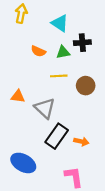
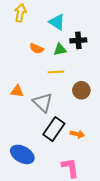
brown circle: (86, 86) -> (81, 90), moved

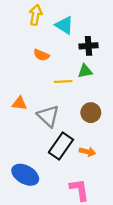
yellow arrow: (20, 13) -> (36, 15), moved
green triangle: (60, 50) -> (85, 71), moved
brown circle: (81, 90) -> (91, 113), moved

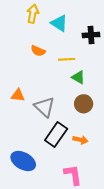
black cross: (88, 46) -> (91, 35), moved
green triangle: (85, 71) -> (78, 77), moved, turned 40
yellow line: (63, 82) -> (67, 59), moved

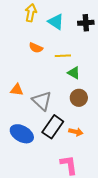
black cross: (91, 35) -> (86, 23), moved
blue ellipse: (23, 161) -> (22, 134), moved

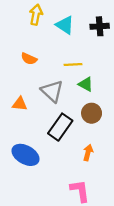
orange semicircle: (36, 48) -> (29, 59), moved
gray triangle: (42, 101) -> (52, 91), moved
black rectangle: (53, 127) -> (60, 127), moved
orange arrow: (76, 132) -> (88, 153), turned -88

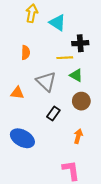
black cross: (100, 26) -> (80, 43), moved
orange semicircle: (29, 59) -> (26, 53), turned -112
black rectangle: (60, 127) -> (53, 113), size x0.6

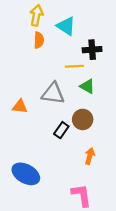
orange semicircle: (26, 53) -> (39, 40), moved
gray triangle: (46, 81) -> (53, 93), turned -35
brown circle: (81, 101) -> (83, 119), moved
blue ellipse: (22, 138) -> (26, 174), moved

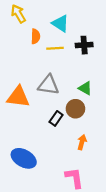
yellow arrow: (36, 15) -> (18, 14), moved, turned -42
yellow line: (74, 66) -> (55, 48), moved
green triangle: (87, 86) -> (85, 88), moved
orange triangle: (20, 106) -> (18, 97), size x1.6

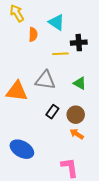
yellow line: (55, 48) -> (60, 54), moved
brown circle: (75, 109) -> (76, 115), moved
orange arrow: (82, 142) -> (77, 134), turned -72

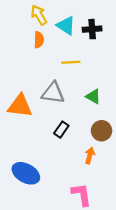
yellow arrow: (17, 13) -> (39, 15), moved
black cross: (79, 43) -> (92, 29), moved
brown circle: (76, 115) -> (101, 131), moved
orange arrow: (77, 134) -> (90, 156), turned 72

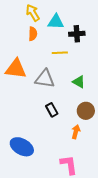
cyan triangle: (66, 26) -> (56, 22), turned -30
black cross: (92, 29) -> (77, 34), moved
orange triangle: (20, 106) -> (16, 69), moved
black rectangle: (61, 130) -> (52, 110), turned -64

